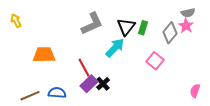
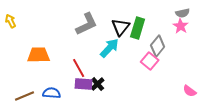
green rectangle: (143, 28) -> (138, 28), size x1.5
gray diamond: (170, 33) -> (158, 46), moved
purple rectangle: (89, 84) -> (84, 84), turned 48
pink semicircle: (195, 91) -> (190, 91), turned -72

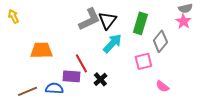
black triangle: (121, 27) -> (107, 20), moved
pink square: (150, 61) -> (143, 61), moved, turned 36
purple rectangle: (84, 84) -> (71, 76), moved
pink semicircle: (190, 91) -> (162, 86), moved

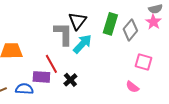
gray L-shape: (89, 19) -> (63, 34), moved, turned -65
gray diamond: (160, 41) -> (130, 30), moved
pink square: (143, 61) -> (143, 62), moved, turned 30

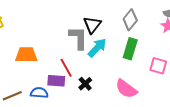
green rectangle: (110, 24) -> (130, 49), moved
gray diamond: (130, 30) -> (130, 20), moved
pink semicircle: (132, 87) -> (126, 89), moved, size x1.6

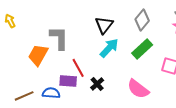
gray L-shape: (78, 38) -> (59, 38), moved
green rectangle: (130, 49) -> (142, 49), turned 30
orange trapezoid: (26, 55) -> (38, 55), turned -60

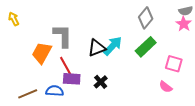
black triangle: (104, 25) -> (97, 48), moved, turned 30
red line: (78, 68) -> (66, 66), moved
pink semicircle: (138, 89) -> (166, 87), moved, size x0.6

